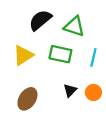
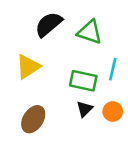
green rectangle: (60, 54) -> (83, 81), moved

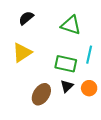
black semicircle: (49, 24) -> (26, 18), moved, size x0.7
brown ellipse: (33, 119) -> (41, 94), moved

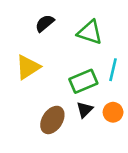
black semicircle: (26, 18) -> (45, 23), moved
green rectangle: (66, 64) -> (83, 81), turned -35

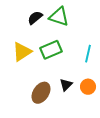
green triangle: (90, 32) -> (59, 17), moved
green rectangle: (83, 81) -> (51, 50), moved

